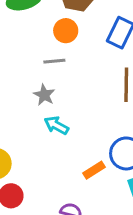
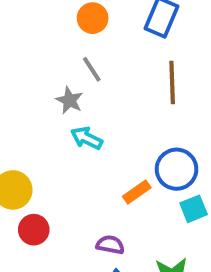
gray line: (54, 61) -> (92, 69), moved, turned 65

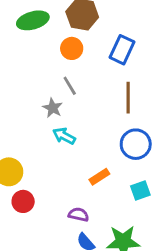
blue circle: (177, 169) -> (136, 144), moved

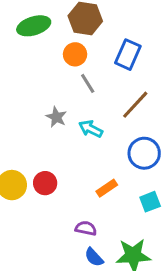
gray line: (70, 86) -> (88, 83), moved
brown line: (128, 98) -> (135, 105), turned 44
cyan arrow: (64, 136) -> (91, 129), moved
red circle: (23, 201) -> (45, 183), moved

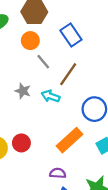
blue rectangle: (128, 55) -> (71, 35), turned -50
brown line: (135, 105) -> (68, 74), moved
orange rectangle: (107, 188) -> (69, 140), size x1.6

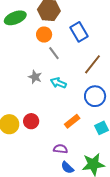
brown line: (68, 74) -> (93, 64), moved
orange rectangle: (69, 140) -> (72, 121), size x0.7

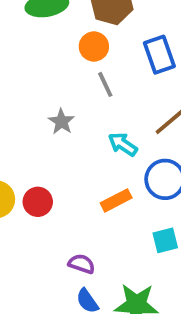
cyan arrow: (58, 83) -> (123, 144), moved
orange rectangle: (72, 121) -> (116, 200), moved

